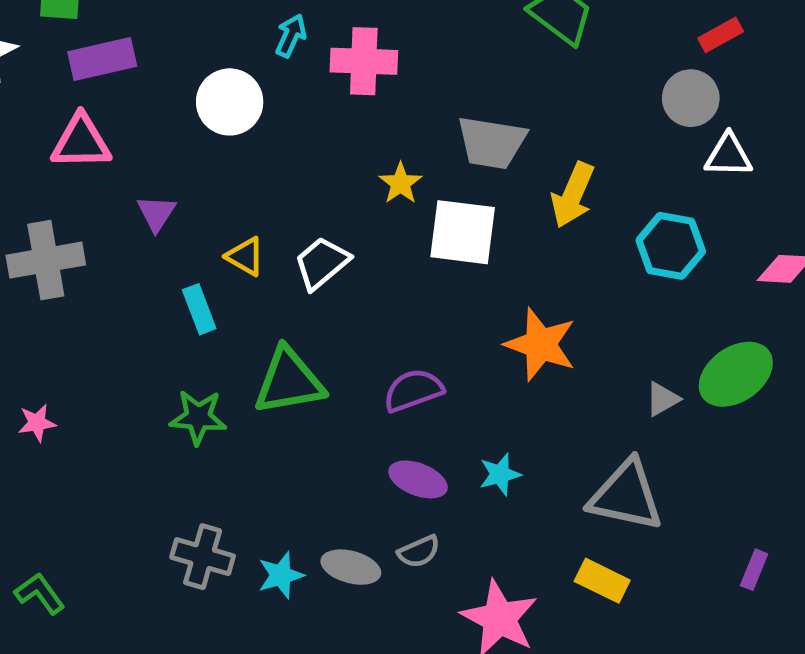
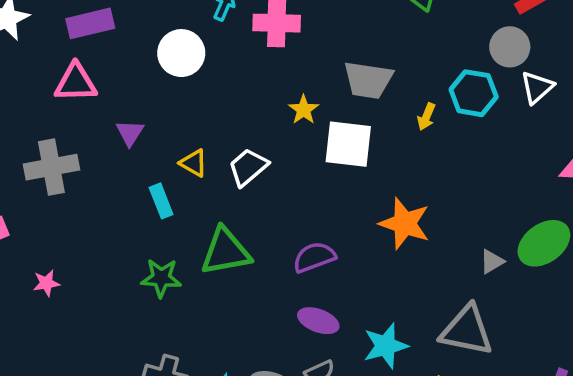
white triangle: (728, 155) -> (537, 87), turned -42
yellow arrow: (573, 195) -> (426, 117), size x0.6
cyan hexagon: (671, 246) -> (474, 93), moved
cyan star: (500, 474) -> (386, 346), moved, size x1.5

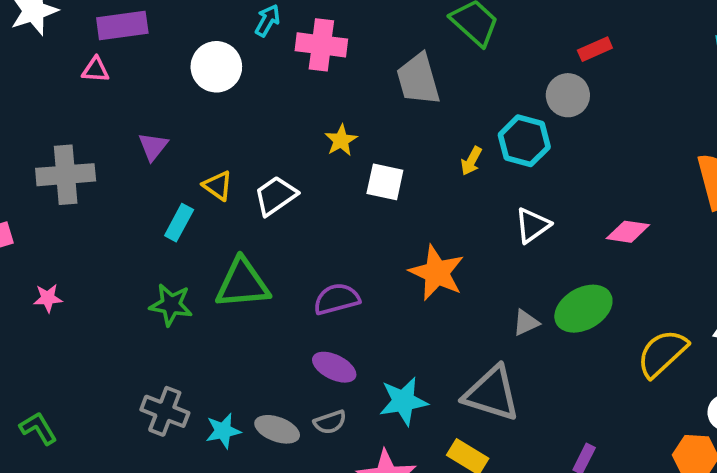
gray trapezoid: (368, 80) -> (418, 79), moved, turned 60
pink triangle: (76, 83) -> (96, 70), moved, size x0.6
white triangle: (537, 87) -> (532, 225), moved
white square: (348, 144) -> (385, 182), size x0.7
cyan rectangle: (161, 201) -> (179, 223), turned 44

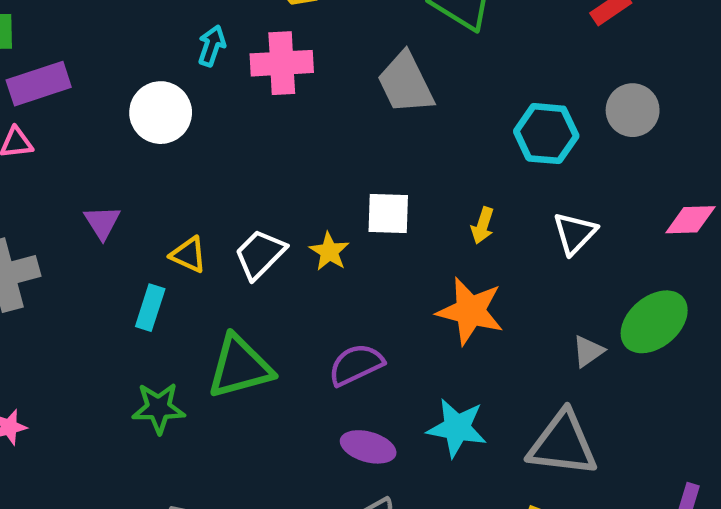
gray circle: (568, 95) -> (633, 110), moved
yellow star: (341, 140) -> (329, 252), moved
yellow arrow: (471, 161) -> (483, 225), moved
cyan star: (403, 401) -> (457, 428), moved, turned 30

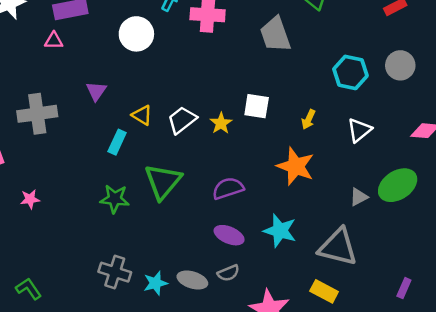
green triangle: (240, 367) -> (163, 181), turned -42

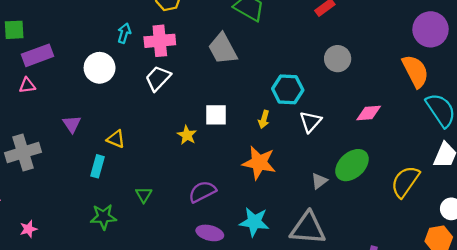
cyan hexagon: (350, 72) -> (288, 89), moved
white trapezoid: (182, 120) -> (158, 78), moved
green triangle: (163, 181) -> (144, 195), size x0.5

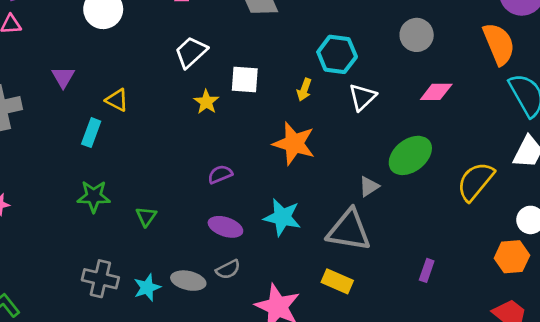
gray circle: (338, 59) -> (417, 35), moved
white trapezoid: (158, 78) -> (191, 52), moved
gray triangle: (319, 181) -> (369, 186), moved
purple semicircle: (202, 192) -> (220, 174), size x0.7
green triangle: (144, 195) -> (146, 217), moved

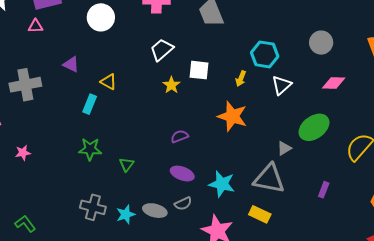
purple triangle: (63, 77) -> (71, 64), turned -36
cyan star: (282, 217) -> (222, 184), moved
purple rectangle: (427, 270) -> (324, 190), moved

